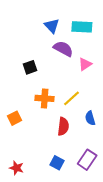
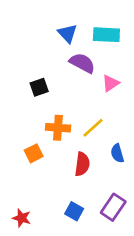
orange square: (14, 118) -> (34, 153), moved

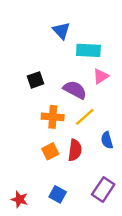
cyan rectangle: (106, 35) -> (88, 50), moved
purple semicircle: (82, 63) -> (75, 90), moved
orange square: (34, 153) -> (50, 151), moved
blue square: (74, 211) -> (58, 194), moved

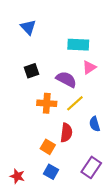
blue triangle: (61, 31) -> (28, 27), moved
orange square: (50, 151) -> (48, 147), moved, turned -32

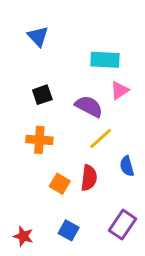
orange cross: (47, 103) -> (39, 140), moved
orange square: (48, 147) -> (60, 184), moved

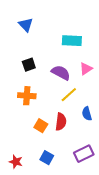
pink triangle: (120, 90) -> (86, 69), moved
purple rectangle: (123, 225) -> (84, 154), turned 30

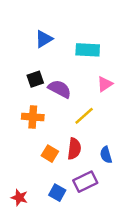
blue triangle: (26, 25) -> (44, 39), moved, turned 42
purple semicircle: (61, 73) -> (60, 89), moved
blue semicircle: (87, 114) -> (106, 155), moved
purple rectangle: (84, 154) -> (85, 182), moved

